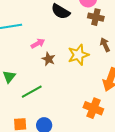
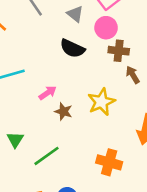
brown arrow: (105, 45) -> (133, 75), moved
orange cross: (93, 108) -> (109, 162), moved

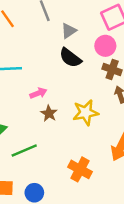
gray triangle: (75, 14) -> (69, 31), moved, turned 35

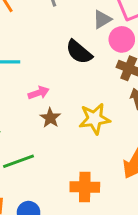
gray triangle: (69, 31) -> (102, 19), moved
orange cross: (80, 169) -> (85, 187), turned -30

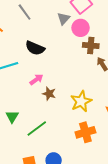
black semicircle: (79, 52) -> (35, 48), moved
yellow star: (94, 119) -> (81, 101), moved

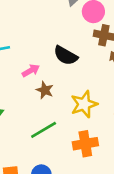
black semicircle: (35, 48) -> (66, 56), moved
green line: (37, 129) -> (44, 130), moved

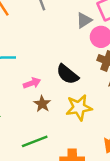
yellow star: (84, 104) -> (79, 108), moved

